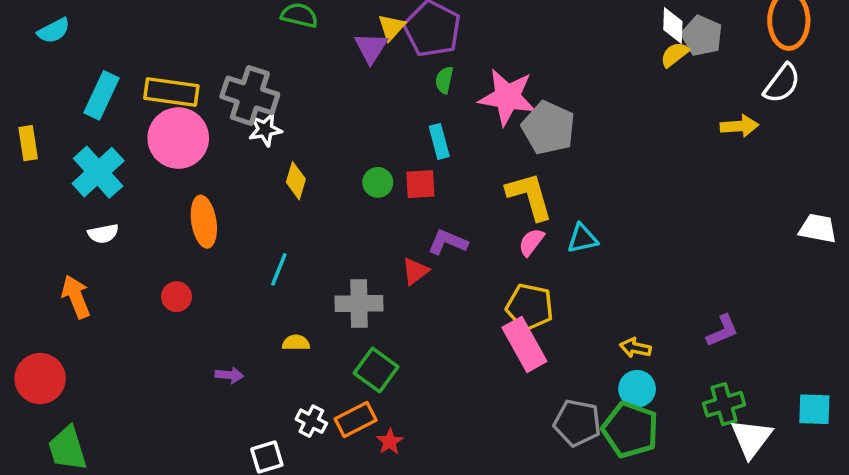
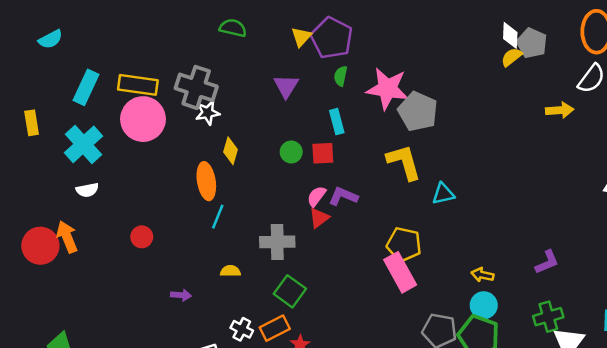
purple triangle: (371, 48) -> (286, 86), moved
orange ellipse: (204, 222) -> (206, 181), moved
pink semicircle: (531, 242) -> (317, 196), moved
red circle: (40, 379) -> (40, 246), moved

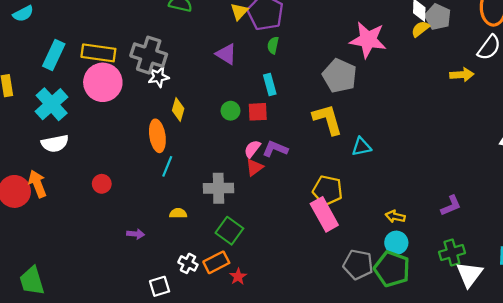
purple triangle: (286, 86) -> (226, 54), turned -30
pink star: (387, 89) -> (368, 40), moved
white semicircle: (87, 190) -> (55, 143), size x1.4

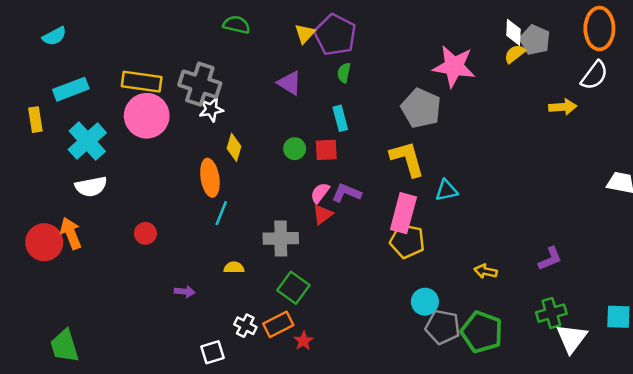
cyan rectangle: (54, 55) -> (71, 89), moved, turned 44
pink rectangle: (324, 214) -> (403, 213), moved, turned 44
cyan circle: (396, 243) -> (425, 302), moved

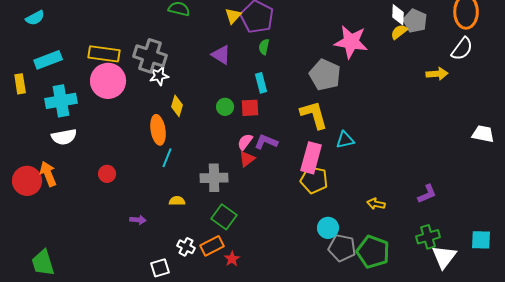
cyan cross: (87, 141) -> (61, 101), turned 32

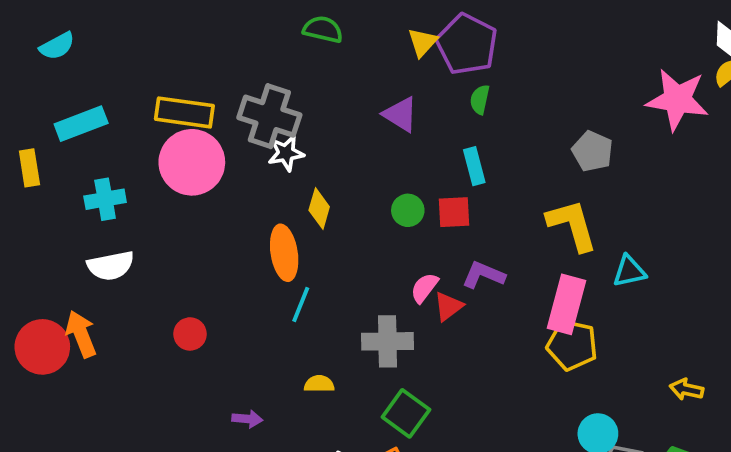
pink star: (351, 42) -> (677, 100), moved
gray pentagon: (325, 75) -> (592, 151), size x0.7
cyan cross: (61, 101) -> (105, 199), size x0.7
pink semicircle: (245, 142) -> (424, 288), moved

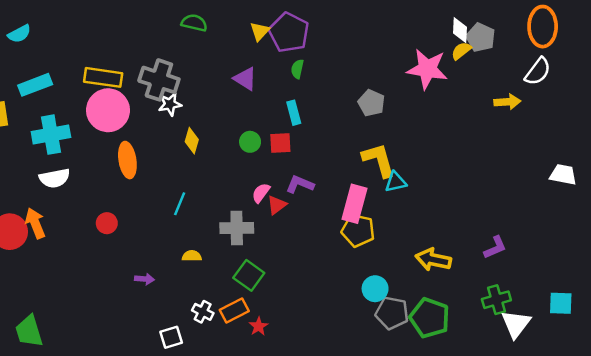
cyan cross: (105, 199) -> (51, 135), size x1.4
yellow L-shape: (572, 225) -> (379, 160), moved
orange ellipse: (284, 253) -> (127, 160), moved
yellow arrow: (687, 389) -> (433, 260), size x1.6

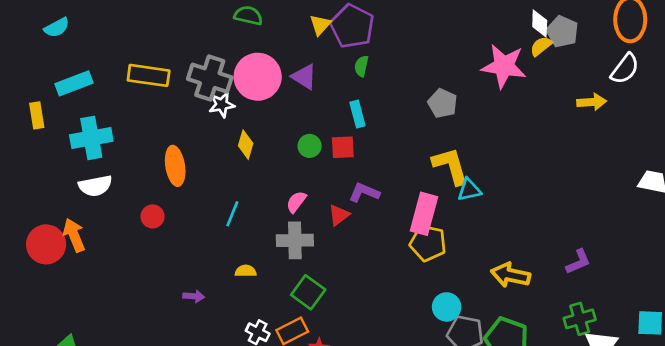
pink circle: (108, 110) -> (258, 77), moved
pink semicircle: (261, 193) -> (296, 202), moved
red circle: (107, 223) -> (153, 216), moved

